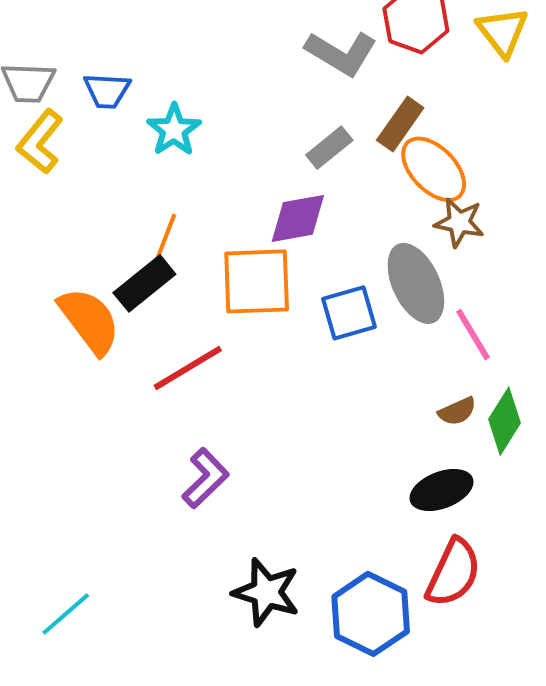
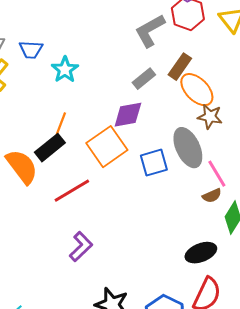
gray L-shape: (341, 53) -> (150, 31), turned 120
orange square: (257, 281) -> (107, 147), turned -33
brown semicircle: (457, 411) -> (212, 196), moved

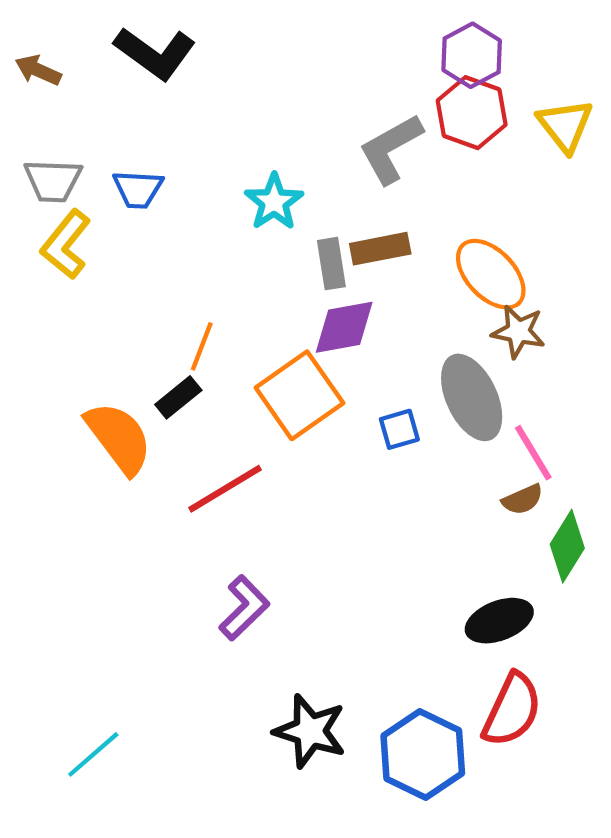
brown rectangle: (180, 67) -> (380, 249), moved, turned 44
cyan star: (65, 70) -> (274, 202), moved
gray rectangle: (144, 79) -> (331, 264), moved, turned -60
black rectangle: (50, 148) -> (178, 397), size x0.7
blue square: (154, 163) -> (399, 429), size x0.7

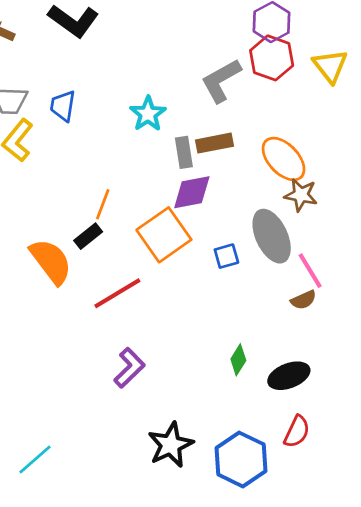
blue trapezoid: (138, 189) -> (63, 106), turned 96
green diamond: (567, 546) -> (238, 360), moved, size x0.7
red semicircle: (512, 710) -> (297, 432), size x0.7
black star: (310, 731) -> (171, 445), turned 30

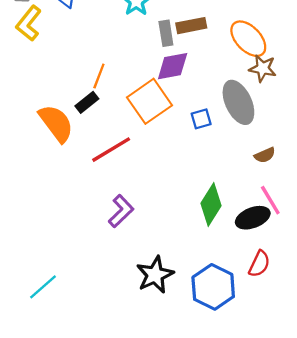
pink line: (310, 271) -> (270, 200), moved
green diamond: (238, 360) -> (211, 205), size x1.6

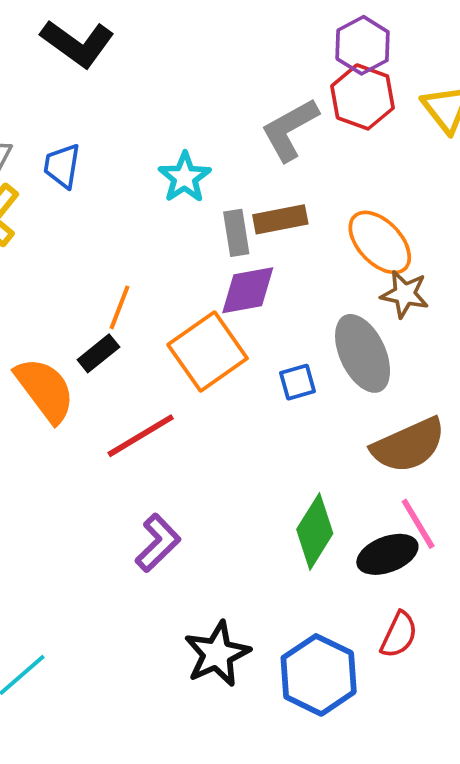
brown semicircle: (265, 155) -> (409, 445), size x2.0

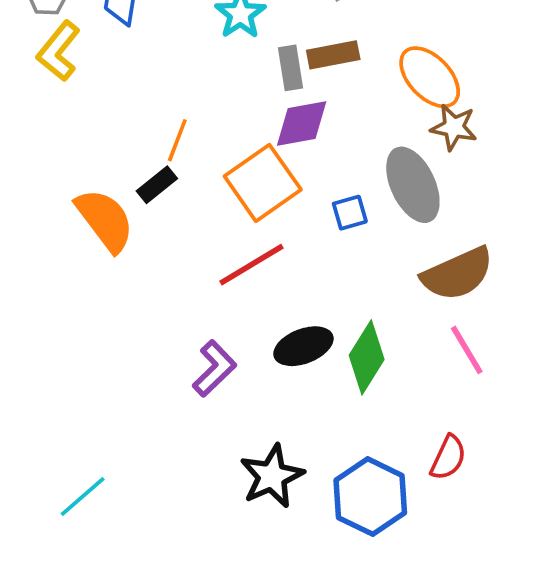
red line: (141, 436) -> (252, 265), moved
black ellipse: (387, 554) -> (303, 346), moved

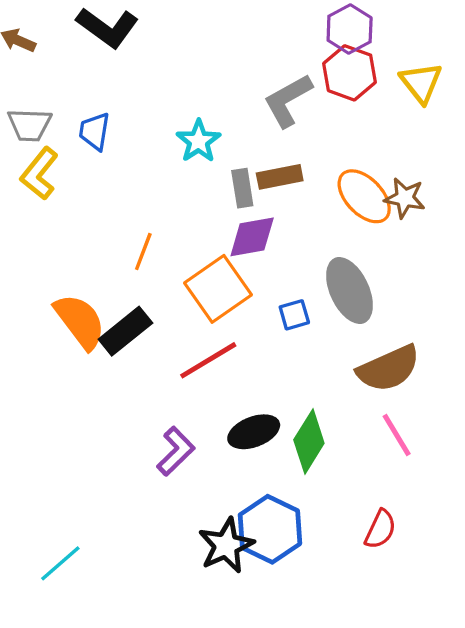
brown star: (454, 127) -> (405, 198), moved
black rectangle: (157, 185) -> (125, 331), moved, size x1.5
blue hexagon: (370, 497) -> (270, 529), moved

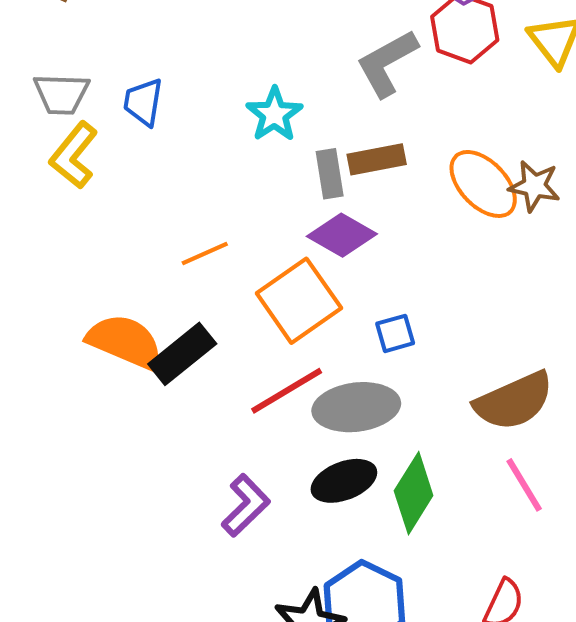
purple diamond: (252, 237) -> (342, 235), turned 40
orange line: (143, 252) -> (205, 254), turned 45
gray ellipse: (350, 290) -> (356, 407), moved, turned -72
orange semicircle: (80, 321) -> (125, 342), turned -30

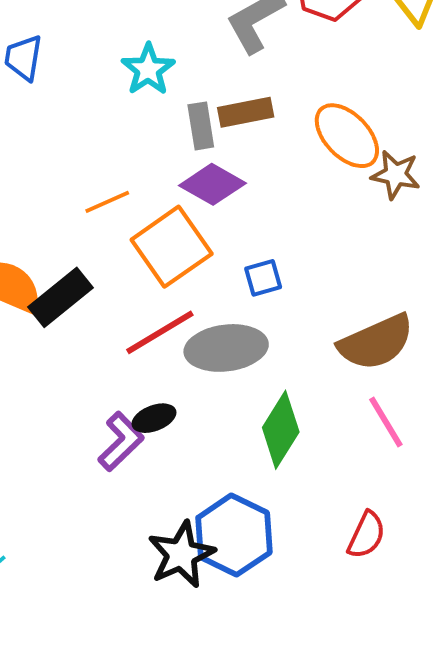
brown star: (534, 186) -> (396, 175), moved
orange line: (205, 254) -> (107, 202), moved
black ellipse: (344, 481) -> (154, 418), moved, size x0.7

